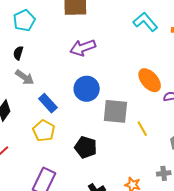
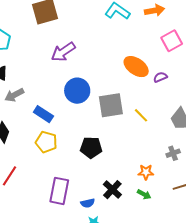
gray arrow: (25, 77) -> (14, 95), turned 132

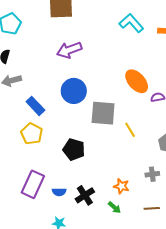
blue semicircle: (88, 203) -> (59, 192), moved

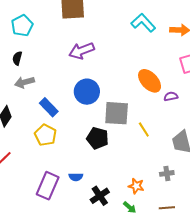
black pentagon: (74, 149) -> (98, 138), moved
blue semicircle: (59, 192) -> (76, 177), moved

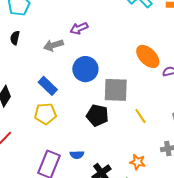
purple arrow: (82, 51) -> (79, 28), size x0.7
gray arrow: (25, 82) -> (53, 45), moved
yellow line: (144, 130) -> (141, 116), moved
yellow pentagon: (46, 135) -> (45, 114), turned -30

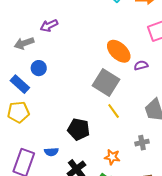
blue circle: (85, 69) -> (39, 68), moved, size x0.6
gray square: (116, 90) -> (106, 83), moved, turned 32
black pentagon: (97, 115) -> (79, 129), moved

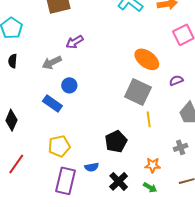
purple semicircle: (141, 65) -> (176, 80), moved
yellow line: (114, 111) -> (149, 119), turned 35
yellow pentagon: (18, 112) -> (59, 146), moved
black pentagon: (79, 129) -> (116, 142), turned -30

